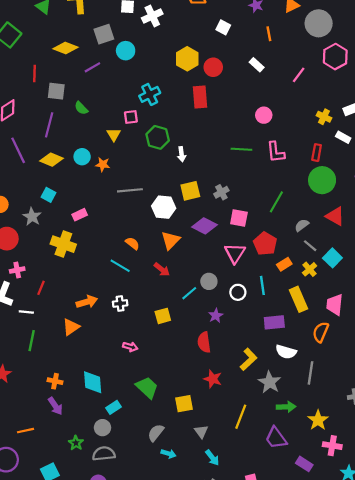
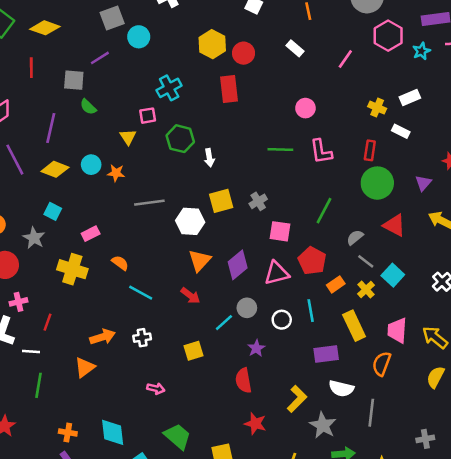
yellow diamond: (66, 48) -> (45, 28), moved
gray square: (56, 91) -> (74, 80), moved
purple diamond: (205, 226) -> (238, 265), moved, turned -65
orange semicircle: (132, 243) -> (120, 263), moved
pink triangle: (235, 253) -> (277, 273), turned 45

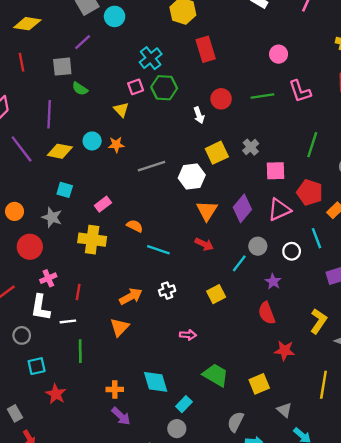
red circle: (244, 53) -> (221, 99), moved
green hexagon: (180, 139) -> (164, 88), moved

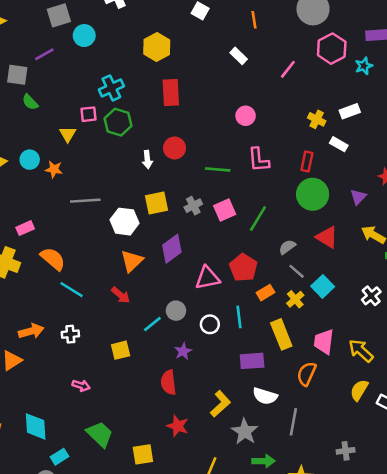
green line: (262, 96) -> (218, 169), moved
pink square: (276, 171) -> (225, 210), moved, turned -36
purple diamond: (242, 208) -> (172, 249), moved
orange semicircle: (135, 226) -> (53, 259), size x1.5

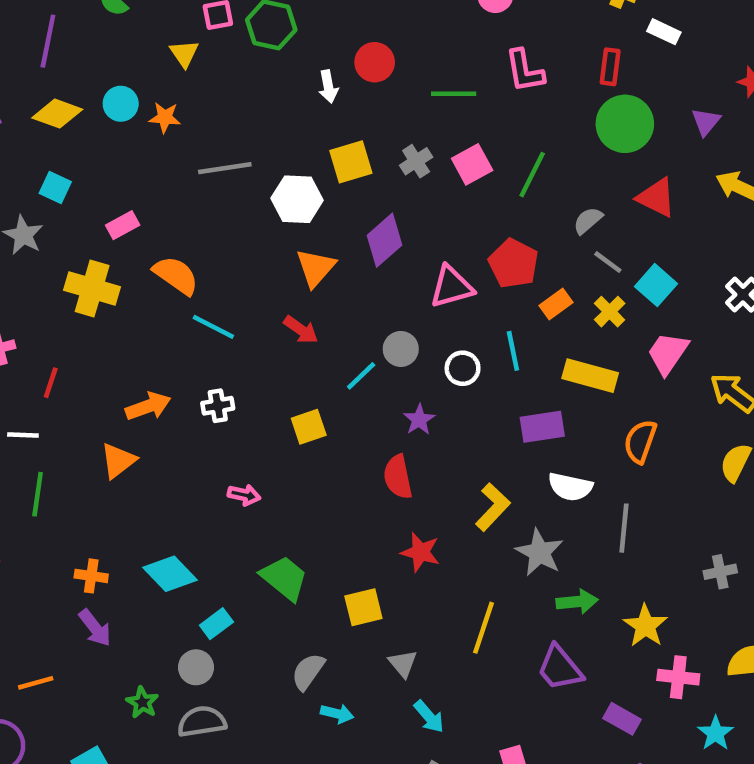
yellow rectangle: (281, 334) -> (590, 376), turned -48
pink trapezoid: (324, 342) -> (668, 353), moved, turned 32
cyan diamond: (36, 426) -> (170, 574), turned -36

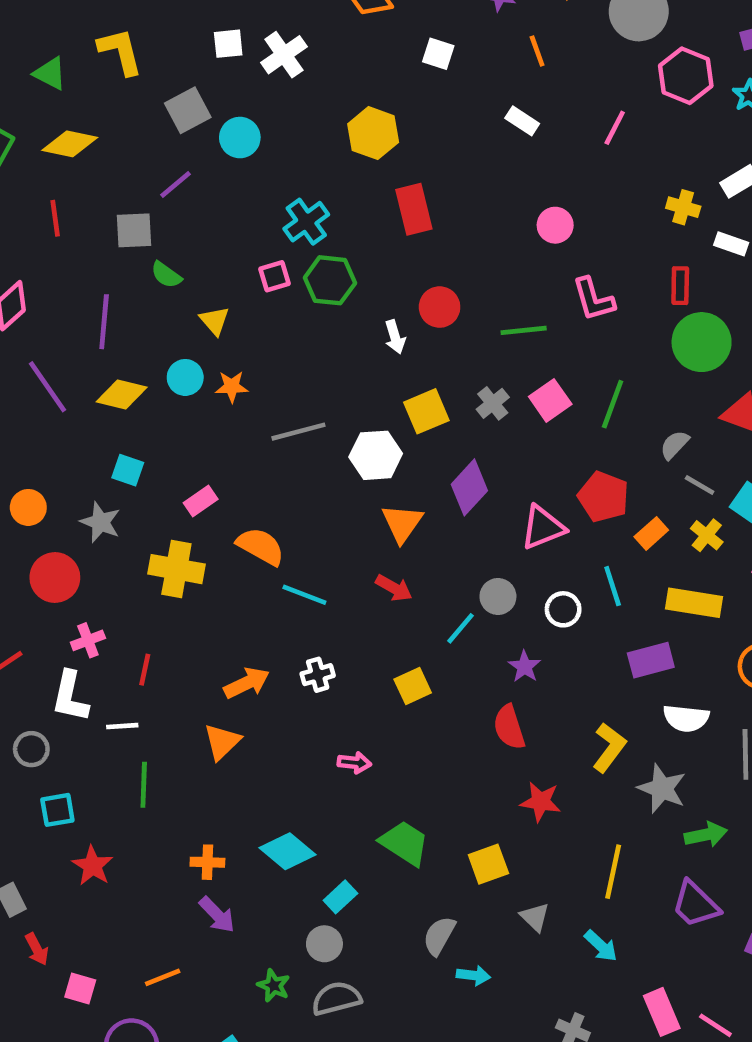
yellow triangle: (184, 53) -> (215, 321), moved
cyan arrow: (429, 717) -> (601, 946), moved

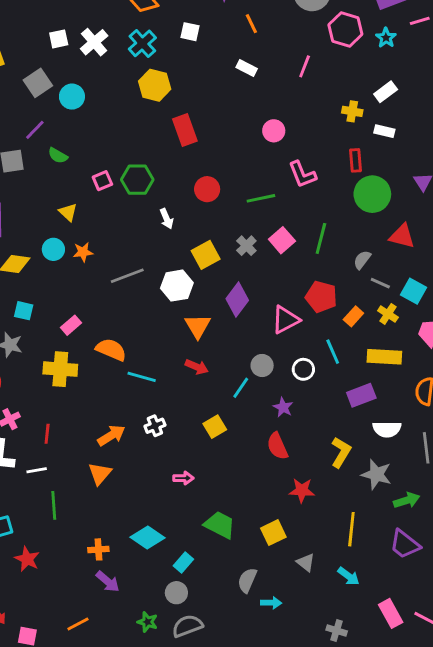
cyan cross: (306, 222) -> (142, 43), moved
green semicircle: (166, 275) -> (58, 156), moved
white arrow: (395, 337) -> (167, 219), moved

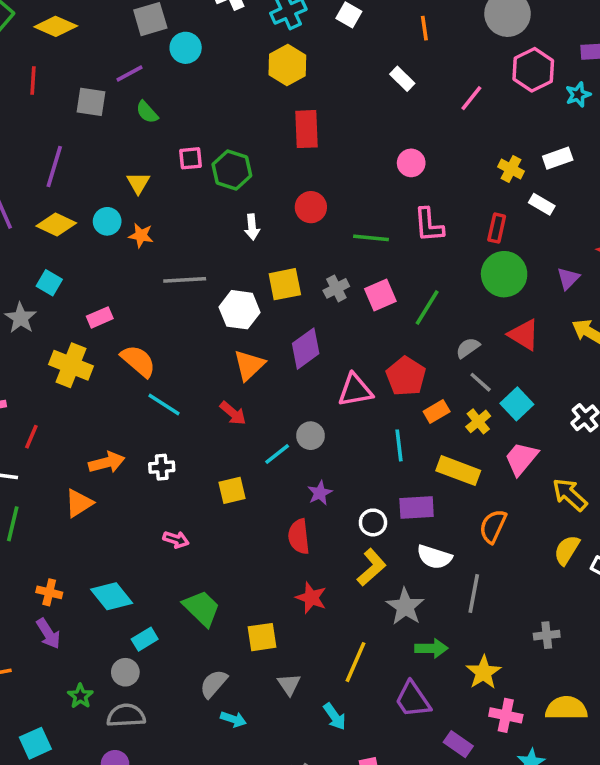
white circle: (303, 369) -> (373, 522), moved

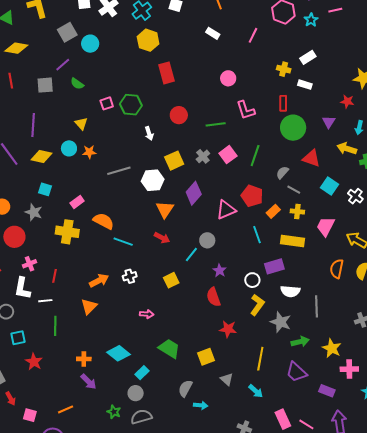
cyan square: (517, 404) -> (330, 186), moved
yellow cross: (478, 421) -> (297, 211), turned -32
orange semicircle: (493, 526) -> (337, 269), moved

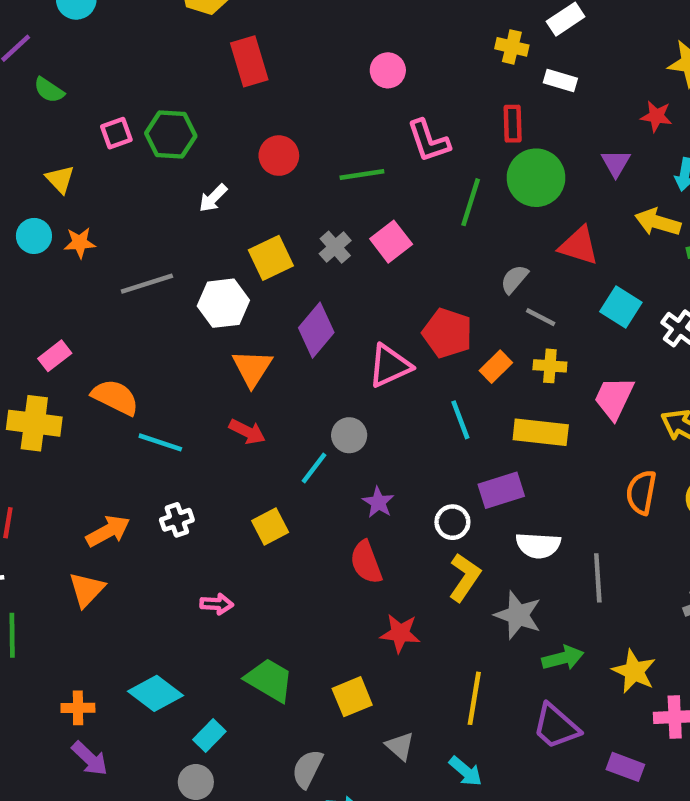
white arrow: (149, 133) -> (213, 198), turned 64
green line: (255, 156) -> (471, 202), moved

